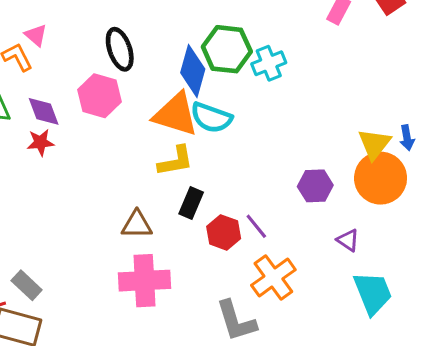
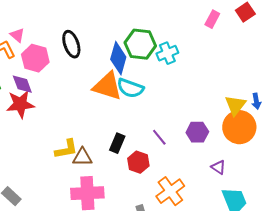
pink hexagon: (100, 96) -> (35, 58), moved
red star: (40, 142) -> (20, 104), size x1.6
yellow L-shape: (176, 161) -> (66, 149), moved
purple line: (256, 226) -> (159, 137), moved

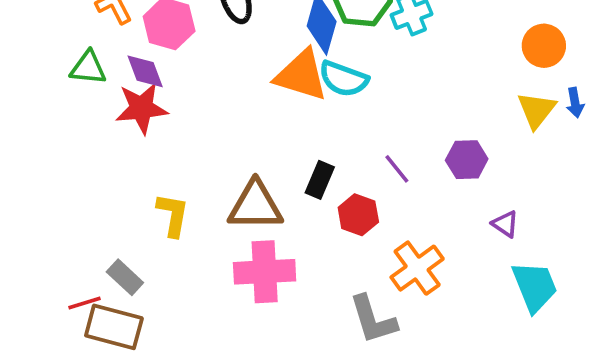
orange circle: (239, 127) -> (544, 46), moved, size x0.7
yellow L-shape: (66, 149) -> (173, 215), moved, turned -70
brown triangle: (82, 157) -> (255, 206), size x1.5

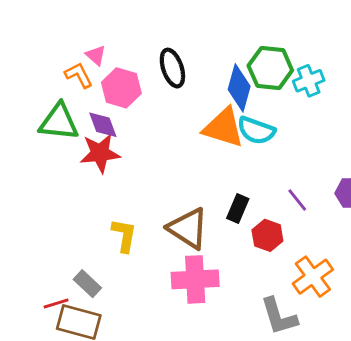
green triangle: (88, 68) -> (59, 122), size x1.4
brown triangle: (255, 206) -> (188, 228), turned 33

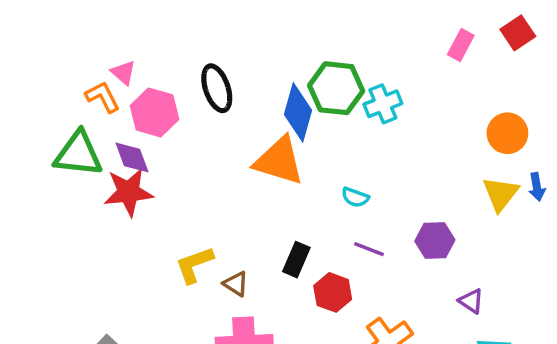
cyan semicircle: (256, 130) -> (355, 197), moved, size x0.6
purple line: (297, 200) -> (369, 249), turned -30
brown triangle: (188, 228) -> (236, 284), size x0.5
yellow L-shape: (124, 235) -> (194, 265), moved, turned -120

